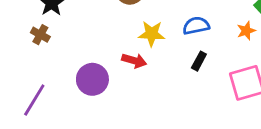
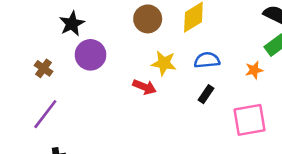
brown cross: (40, 35) -> (44, 68), moved
purple circle: (92, 79) -> (91, 55), moved

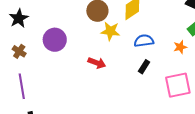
black star: (72, 24) -> (19, 18), moved
yellow star: (164, 63) -> (110, 31), moved
purple line: (45, 114) -> (22, 86), turned -45

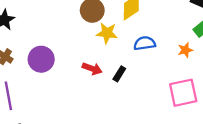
purple circle: (55, 40) -> (41, 59), moved
black rectangle: (144, 67) -> (119, 74), moved

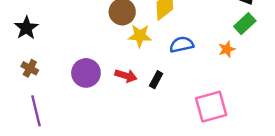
purple circle: (41, 59) -> (86, 73), moved
pink square: (183, 93) -> (211, 107), moved

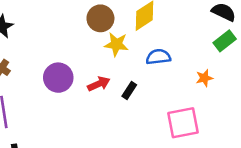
orange star: (227, 49) -> (204, 78), moved
red arrow: (126, 76) -> (99, 84), turned -45

